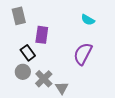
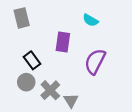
cyan semicircle: (88, 20) -> (90, 20), moved
purple rectangle: (42, 35) -> (63, 42), moved

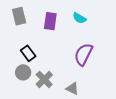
purple rectangle: (63, 42) -> (50, 21), moved
gray triangle: (71, 100) -> (72, 89), moved, turned -32

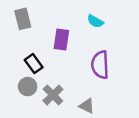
purple rectangle: (50, 21) -> (61, 39), moved
purple semicircle: (83, 54) -> (100, 65), turned -30

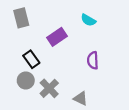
purple rectangle: (61, 39) -> (57, 37), turned 48
purple semicircle: (100, 65) -> (93, 60), size x0.7

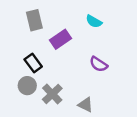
gray rectangle: (21, 18) -> (34, 20), moved
purple semicircle: (93, 60) -> (99, 64), turned -54

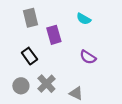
purple rectangle: (61, 39) -> (54, 35), turned -72
gray circle: (27, 86) -> (21, 86), moved

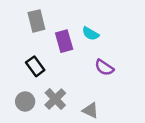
cyan semicircle: (84, 19) -> (90, 34), moved

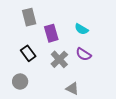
cyan semicircle: (90, 34) -> (81, 29), moved
gray cross: (55, 99) -> (59, 59), moved

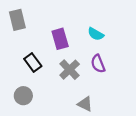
gray rectangle: (29, 17) -> (17, 20), moved
purple semicircle: (83, 54) -> (98, 64), turned 35

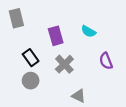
purple semicircle: (98, 64) -> (106, 61), moved
gray circle: (23, 96) -> (31, 81), moved

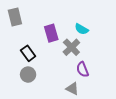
purple semicircle: (106, 61) -> (83, 69), moved
gray cross: (64, 64) -> (71, 47), moved

